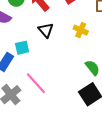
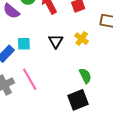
black triangle: (46, 30) -> (56, 41), moved

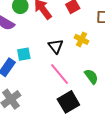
pink line: (30, 79) -> (60, 74), moved
black square: (78, 100) -> (68, 102), moved

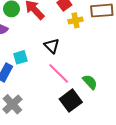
yellow cross: (82, 39) -> (76, 20), moved, turned -32
green semicircle: (91, 76) -> (90, 82), moved

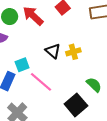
yellow cross: (76, 20) -> (73, 52), moved
pink line: (59, 73) -> (41, 82), moved

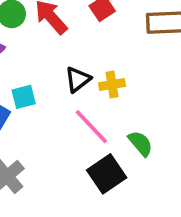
black triangle: (53, 51) -> (78, 79), turned 35
pink line: (41, 82) -> (91, 127), moved

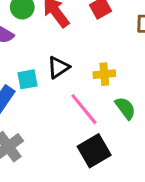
black triangle: (78, 79) -> (58, 67), moved
green semicircle: (140, 143) -> (125, 108), moved

